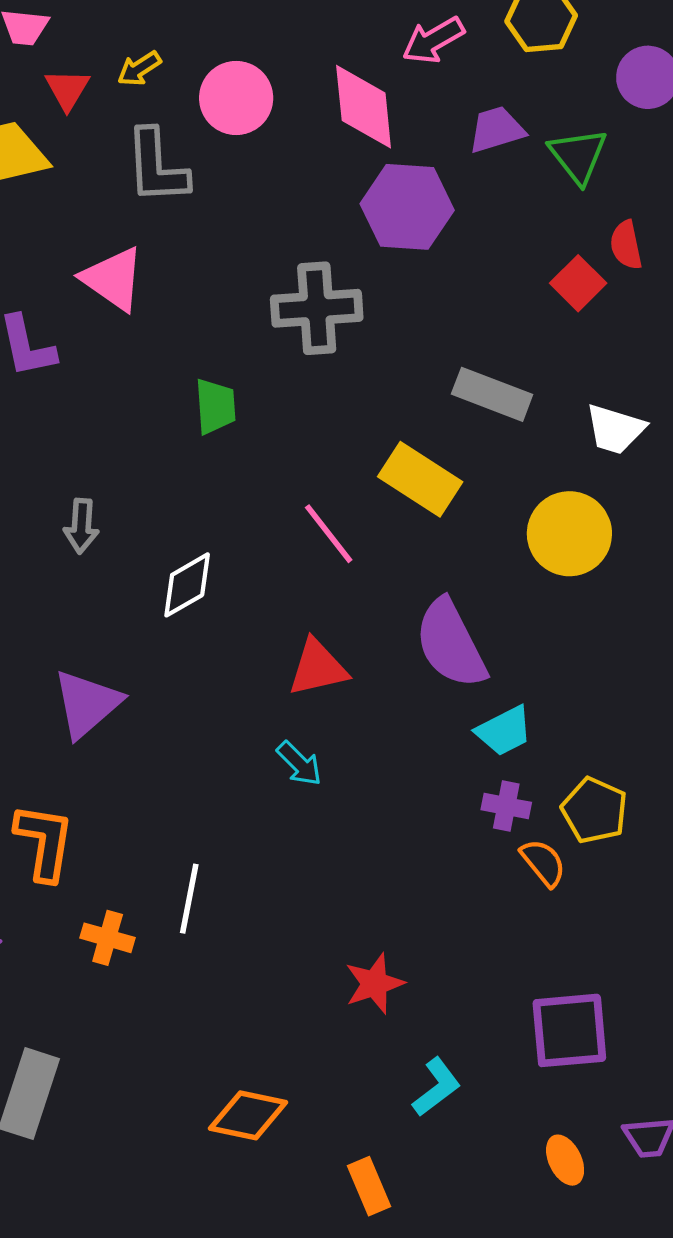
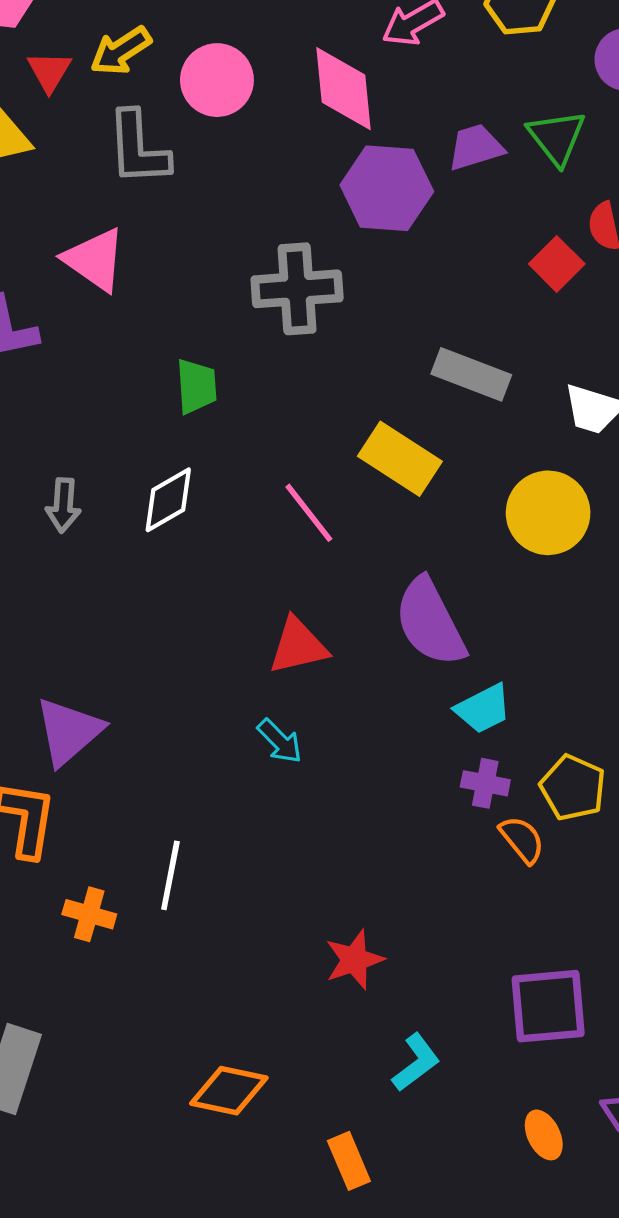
yellow arrow: (139, 69) -> (121, 51), size x1.4
purple trapezoid: (496, 130) -> (476, 147), moved
white diamond: (187, 585) -> (168, 500), moved
purple triangle: (87, 704) -> (69, 731), moved

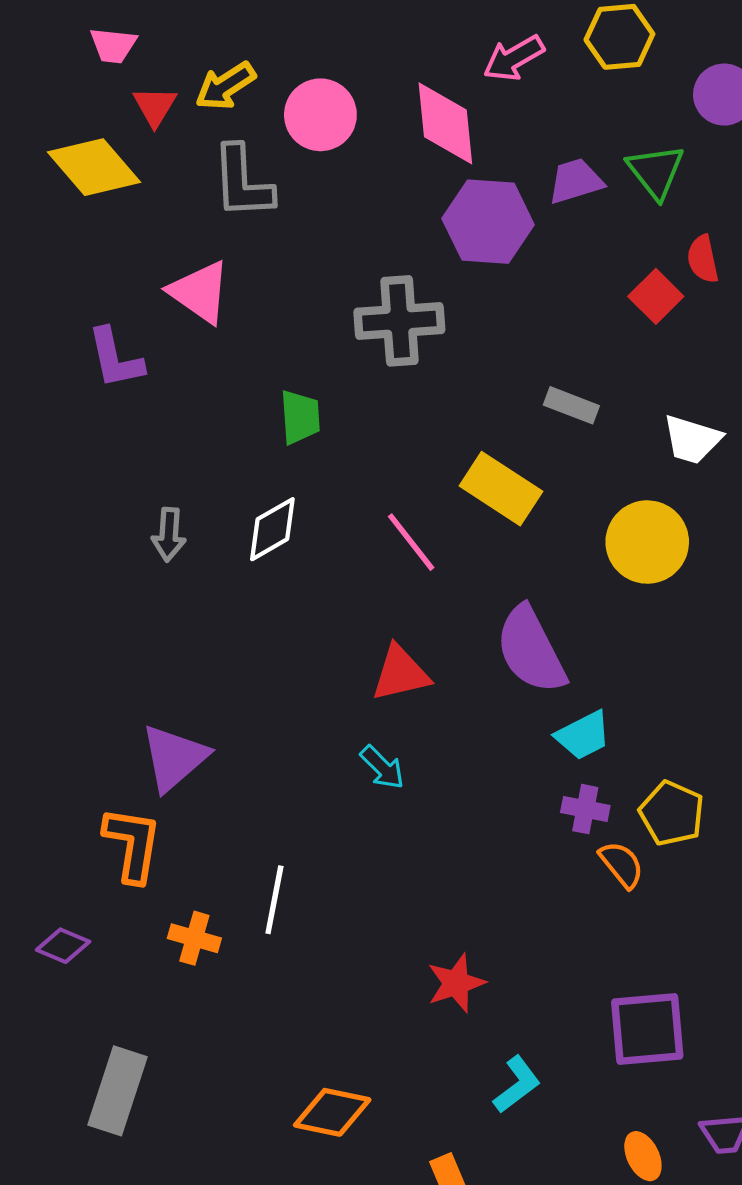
gray rectangle: (471, 374) -> (571, 405), size x0.7

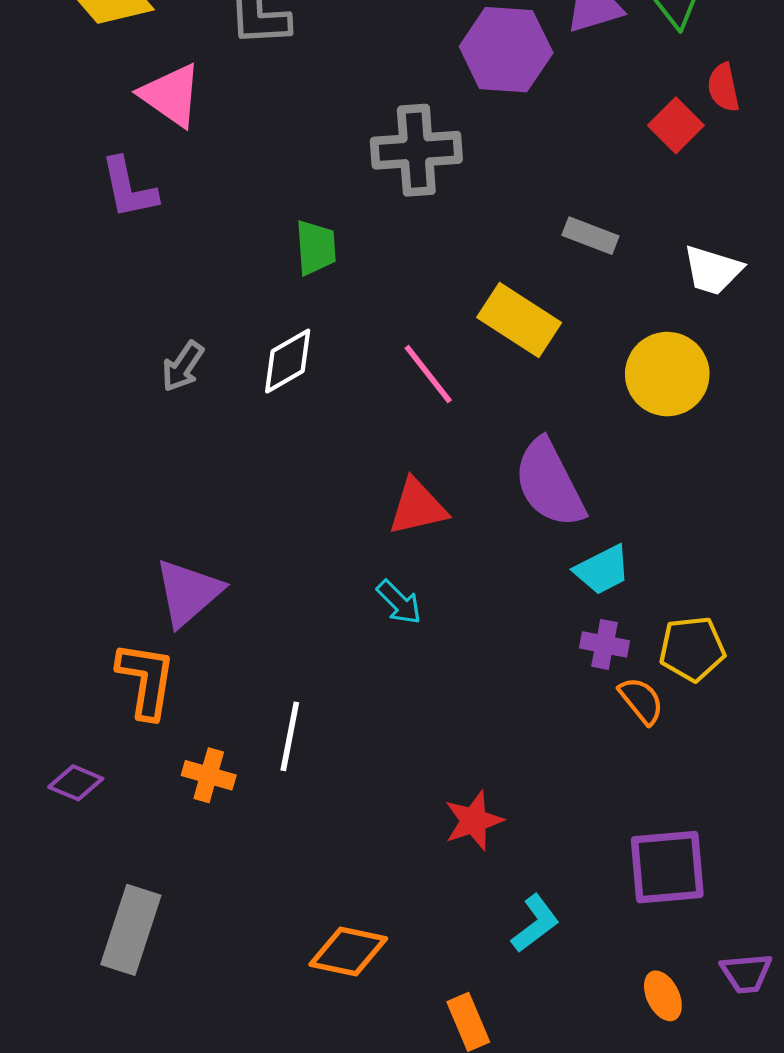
pink triangle: (200, 292) -> (171, 95), moved
gray arrow: (169, 535) -> (183, 366), turned 30
yellow pentagon: (672, 813) -> (692, 649), turned -30

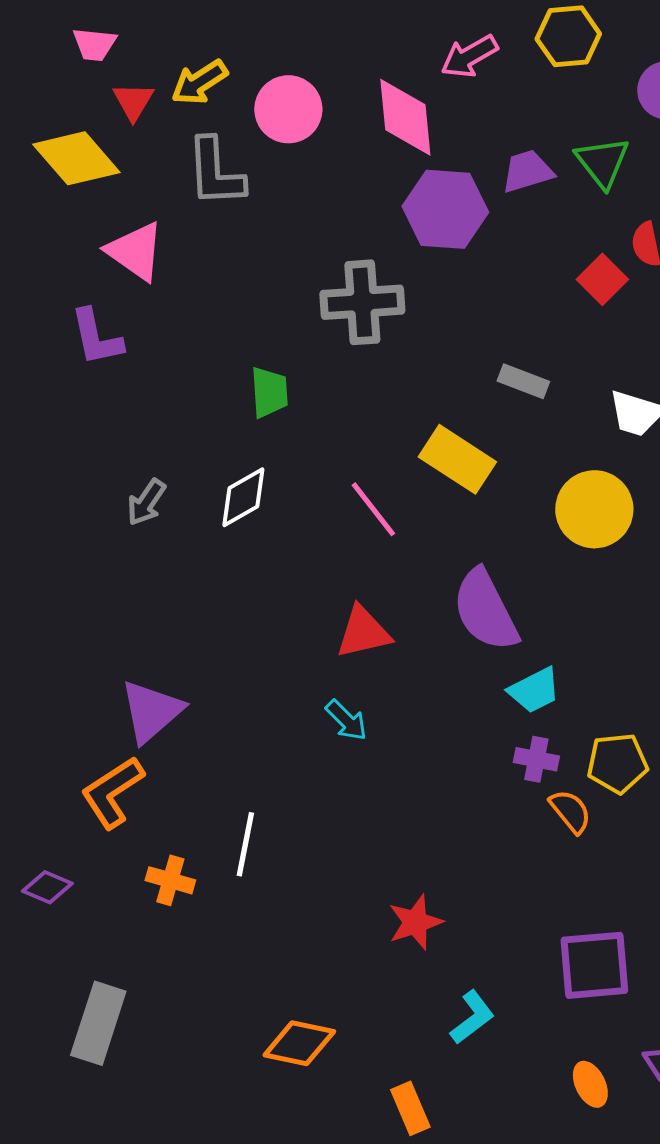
orange L-shape: (146, 680) -> (112, 792), turned -132

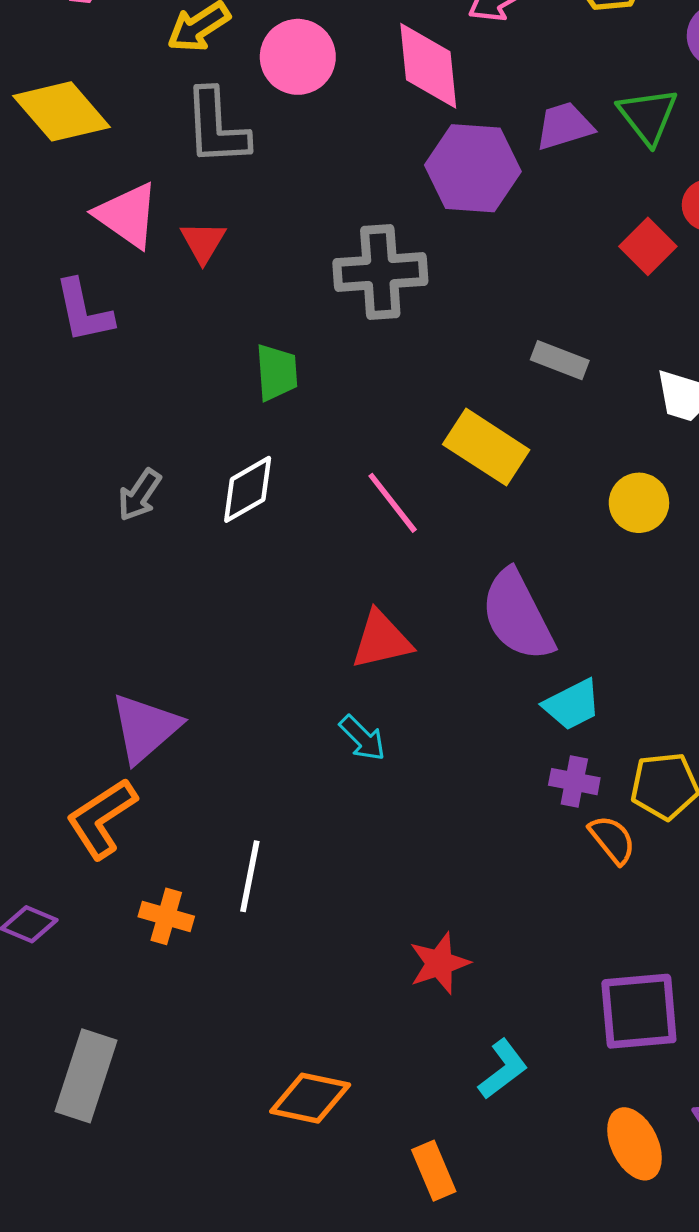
red triangle: (133, 101) -> (203, 242), moved
yellow circle: (594, 509) -> (639, 503), size x0.7
orange ellipse: (590, 1084) -> (635, 1144), size x1.4

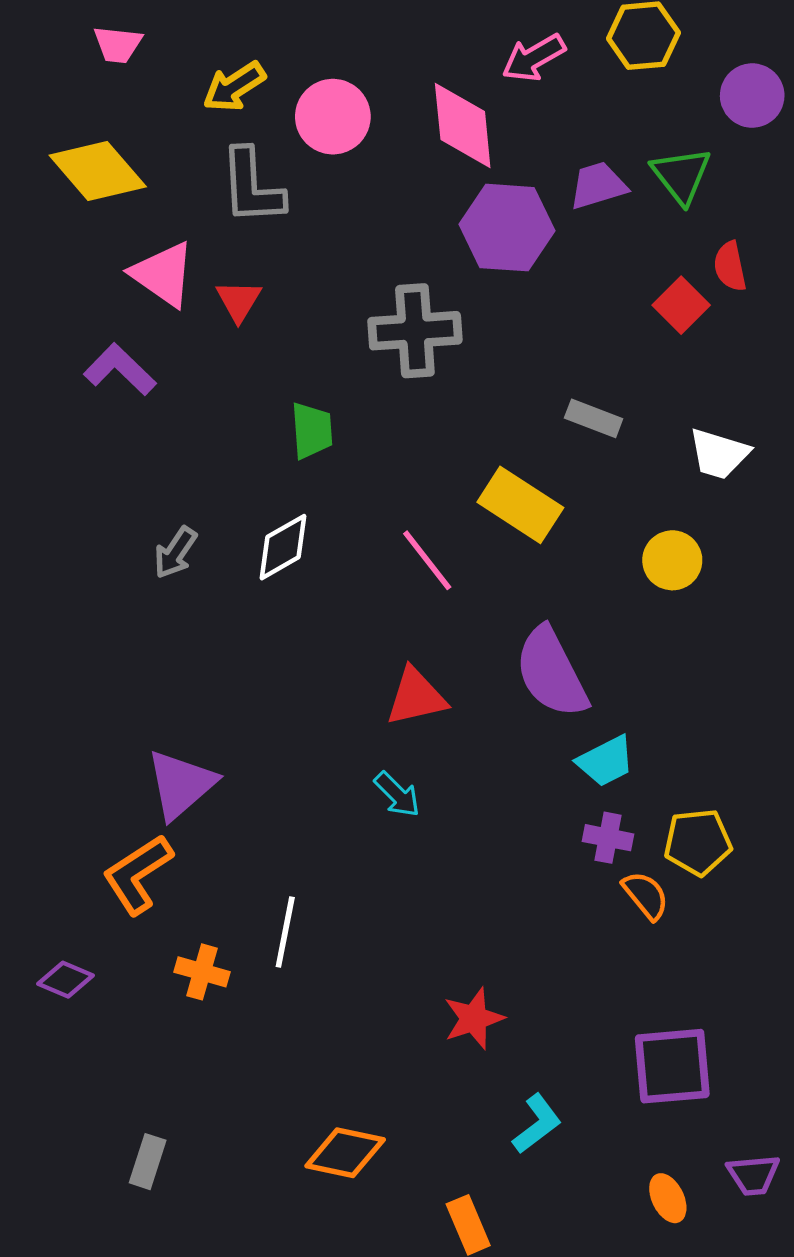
purple L-shape: (84, 311) -> (120, 370), turned 146
gray rectangle: (86, 1076) -> (148, 1162), moved, size x0.6
orange ellipse: (635, 1144) -> (668, 1198), size x0.7

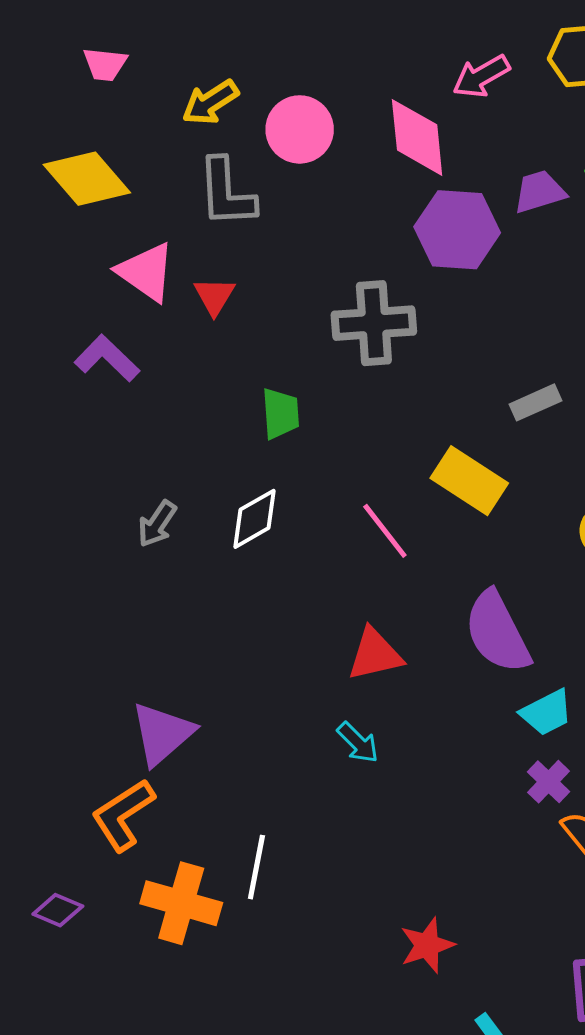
gray rectangle: (594, 418) -> (535, 402), turned -45
purple cross: (608, 838) -> (548, 782), turned 33
orange cross: (202, 972) -> (181, 903), size x1.6

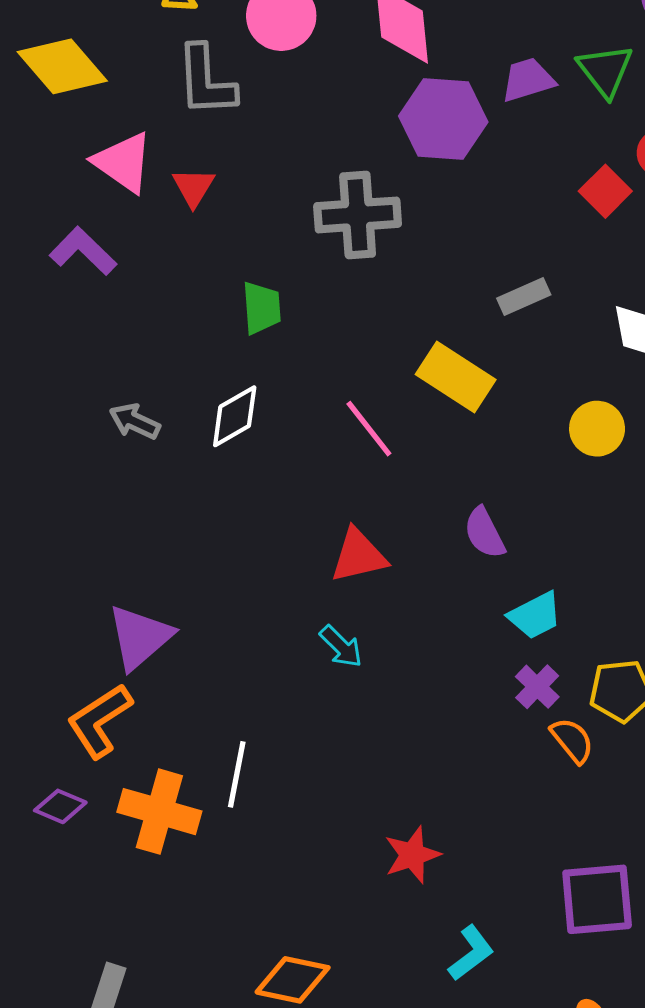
gray arrow: (157, 524) -> (135, 421), turned 81
purple semicircle: (497, 632) -> (485, 533), size x0.6
purple diamond: (58, 910) -> (60, 806), moved

